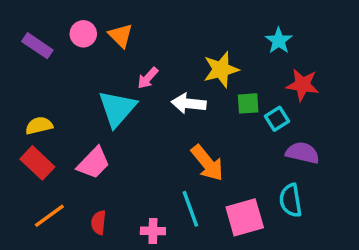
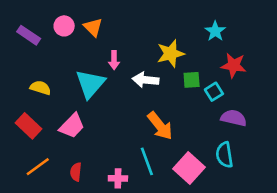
pink arrow: (148, 78) -> (114, 60), turned -42
yellow semicircle: (39, 126) -> (40, 88), moved, turned 30
pink square: (245, 217) -> (189, 168), turned -32

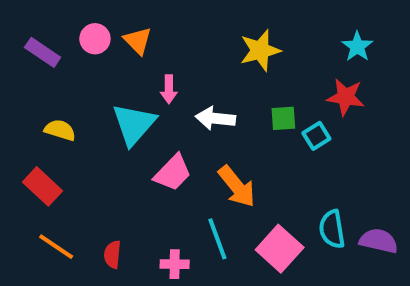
cyan star: (215, 31) -> (357, 47), moved
yellow star: (171, 54) -> (260, 50), moved
purple semicircle: (234, 118) -> (379, 241), moved
pink trapezoid: (72, 126) -> (173, 173), moved
orange line: (38, 167) -> (56, 247), turned 70

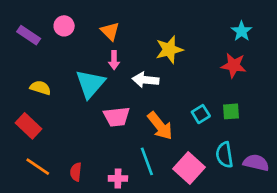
orange triangle: (138, 41) -> (110, 31), moved
yellow star: (260, 50) -> (169, 50), moved
green square: (283, 118) -> (231, 111), moved
cyan square: (316, 136) -> (201, 114), moved
pink trapezoid: (173, 173) -> (117, 117), turned 40

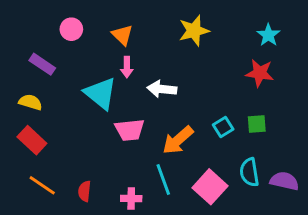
purple rectangle: (29, 35) -> (42, 64), moved
yellow star: (169, 50) -> (194, 31), moved
cyan triangle: (90, 84) -> (101, 93), turned -32
yellow semicircle: (40, 88) -> (30, 102), moved
orange arrow: (160, 126) -> (178, 140), turned 88

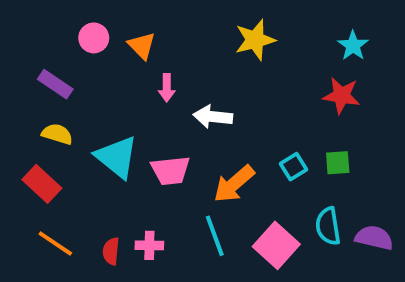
orange triangle: (122, 35) -> (142, 46), moved
cyan triangle: (101, 93) -> (117, 157), moved
yellow semicircle: (30, 102) -> (57, 134), moved
pink cross: (131, 198) -> (149, 245), moved

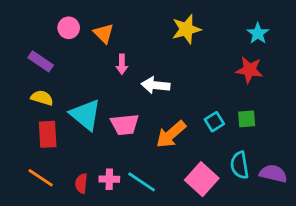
red rectangle: (42, 184) -> (48, 134), moved, turned 44
cyan line: (215, 236) -> (142, 182), moved, turned -36

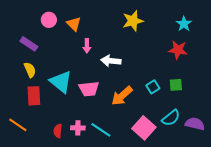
yellow semicircle: (42, 98) -> (30, 70), turned 49
cyan semicircle: (240, 165) -> (171, 118), turned -120
orange line: (41, 178) -> (18, 125), moved

